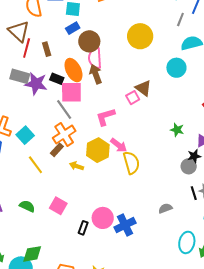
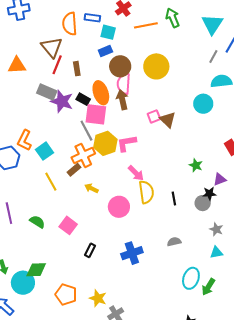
yellow circle: (140, 36) -> (156, 66), moved
pink square: (133, 98) -> (154, 116), moved
yellow hexagon: (98, 150) -> (105, 143), moved
black line: (194, 193) -> (174, 199), moved
pink circle: (103, 218) -> (119, 207), moved

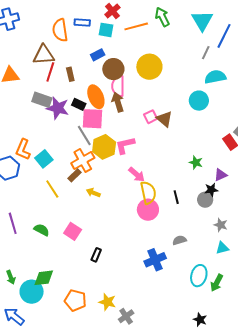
cyan square: (108, 32) -> (106, 30), moved
brown triangle: (52, 47) -> (44, 55), turned -50
pink circle: (119, 207) -> (148, 210), moved
blue cross: (132, 253) -> (155, 260), moved

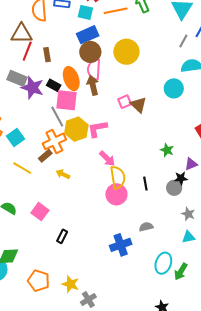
blue rectangle: (98, 55) -> (88, 35), moved, size x1.5
yellow line: (52, 189) -> (22, 168), turned -30

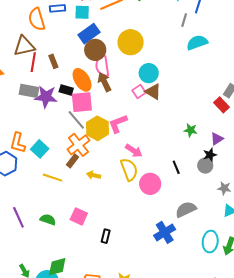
cyan circle: (174, 88) -> (149, 73), moved
yellow semicircle: (118, 177) -> (129, 169), moved
gray semicircle: (146, 227) -> (186, 209), size x1.5

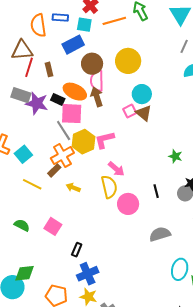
blue rectangle: (89, 34) -> (73, 45), moved
orange ellipse: (82, 80) -> (75, 92), turned -40
blue cross: (165, 232) -> (88, 274), moved

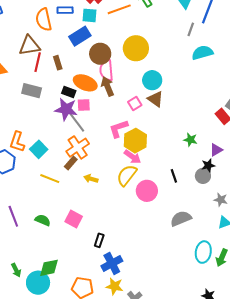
purple star: (37, 103) -> (66, 109), moved
pink square: (130, 111) -> (135, 103), moved
pink square: (72, 114) -> (84, 105), size x0.6
yellow hexagon: (83, 142) -> (135, 141), moved
yellow semicircle: (109, 187) -> (127, 175), turned -125

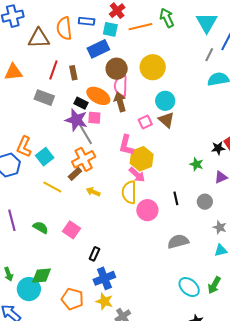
brown triangle: (29, 46) -> (39, 38), moved
pink L-shape: (118, 129) -> (126, 145), turned -65
black star: (208, 165) -> (218, 148), moved
yellow semicircle: (127, 175) -> (129, 192), turned -45
cyan ellipse: (203, 252) -> (189, 287), moved, turned -65

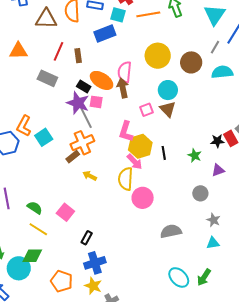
brown circle: (117, 69) -> (191, 62), moved
yellow line: (52, 187) -> (38, 229), moved
black line: (176, 198) -> (164, 153), moved

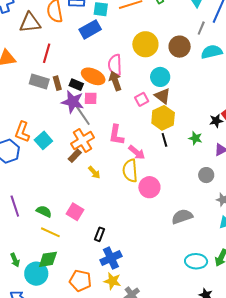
brown rectangle: (78, 56) -> (57, 83), moved
pink L-shape: (126, 132) -> (116, 135), moved
yellow hexagon: (140, 146) -> (163, 118), moved
yellow arrow: (90, 176) -> (94, 172), turned -152
cyan ellipse: (179, 277) -> (196, 261), turned -35

